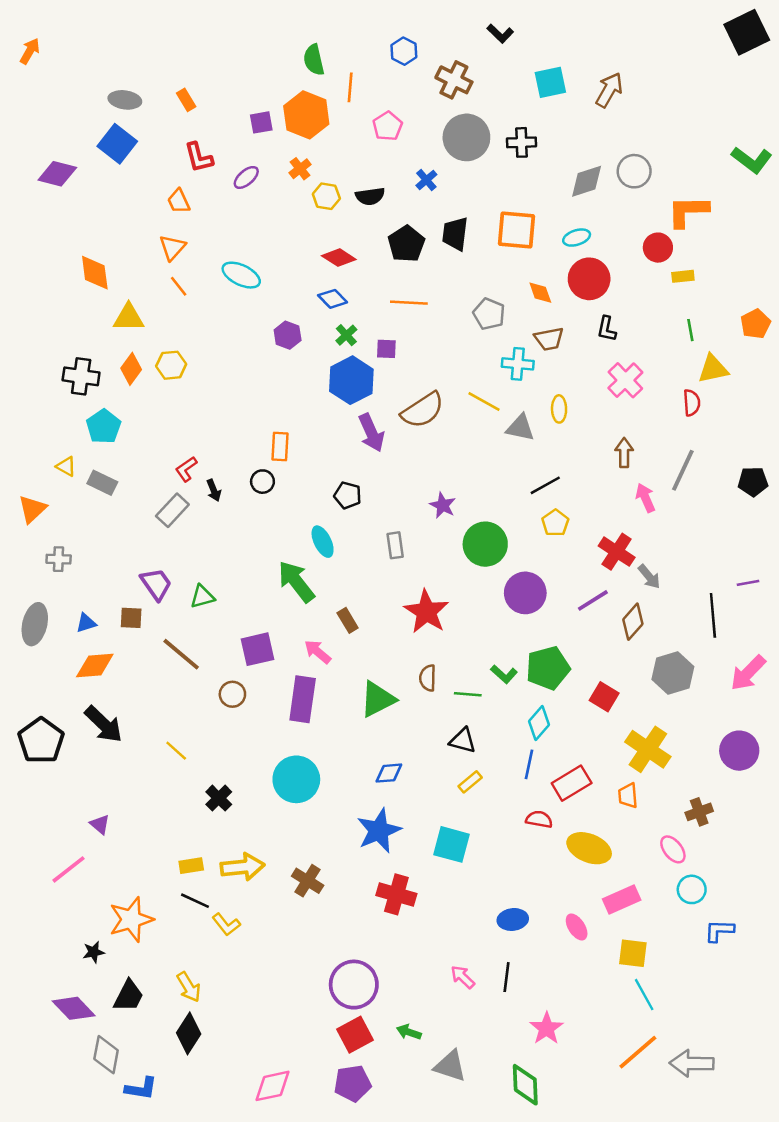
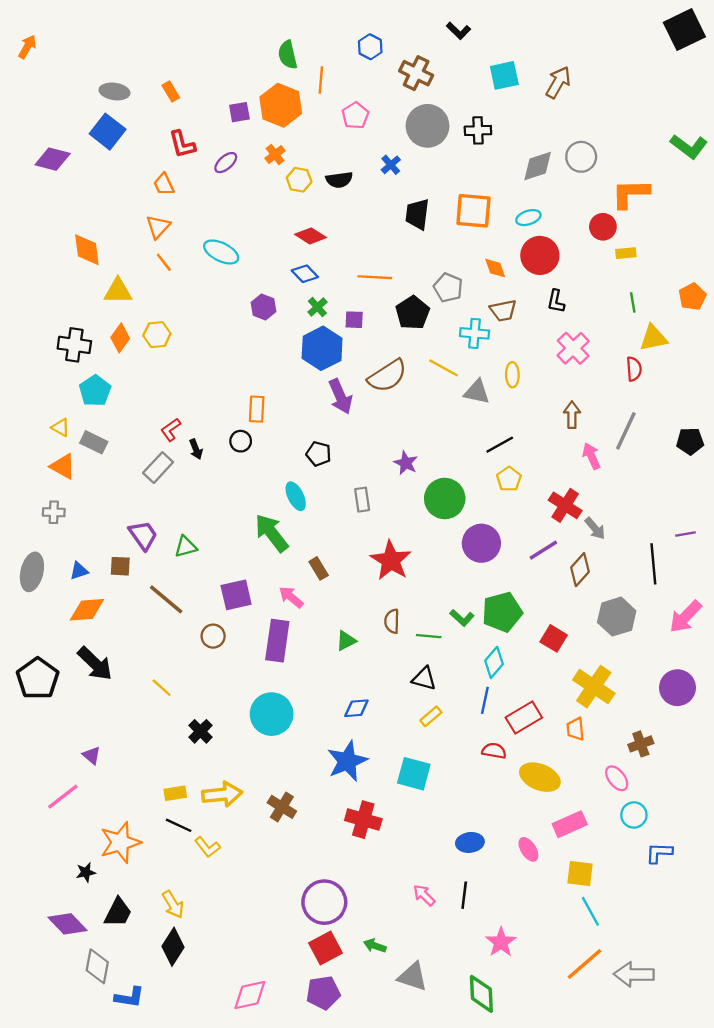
black pentagon: (406, 244) -> (413, 313), moved
orange triangle: (32, 509) -> (63, 466), moved, turned -48
green triangle: (378, 699) -> (346, 641), size x0.6

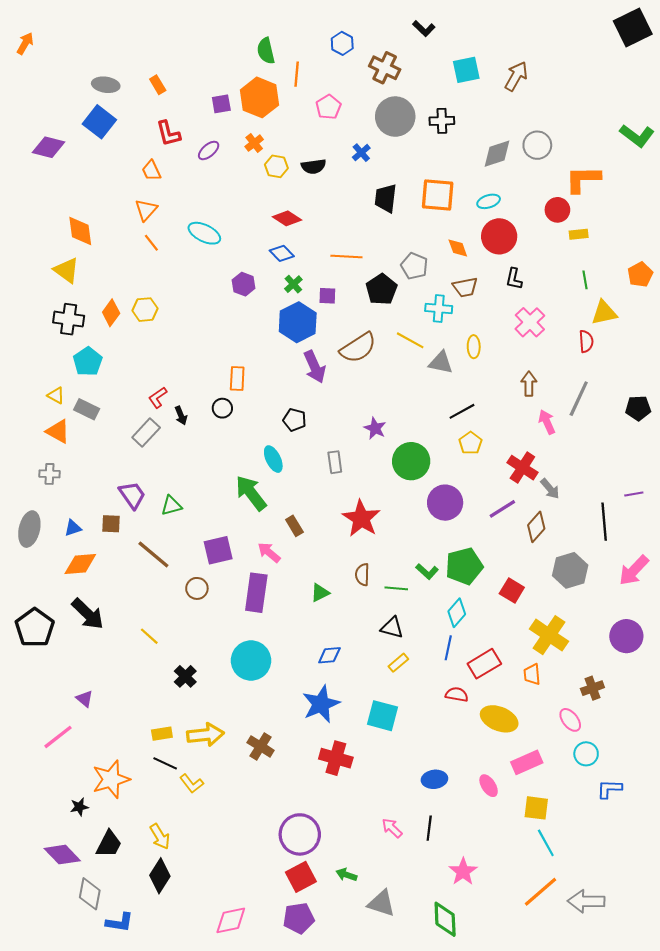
yellow triangle: (118, 291) -> (66, 270), moved, turned 36

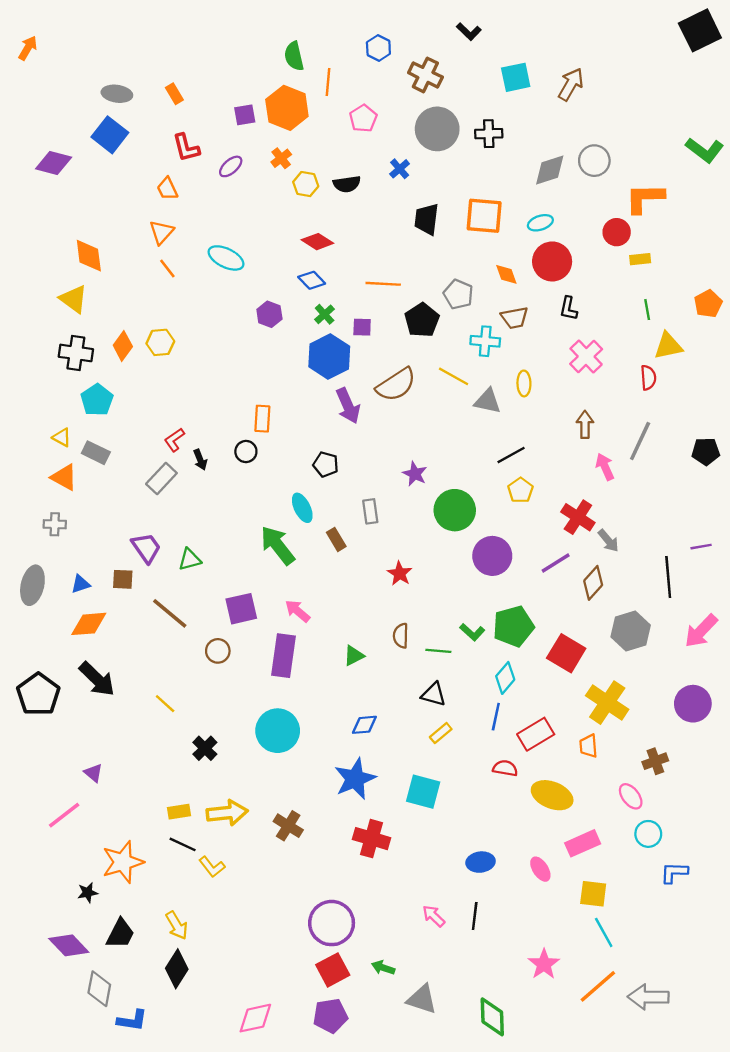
red star: (361, 518) -> (400, 573), size x0.6
brown rectangle: (294, 526) -> (336, 539), moved
red square: (512, 591) -> (566, 653), size x1.4
pink star: (463, 872) -> (544, 964), moved

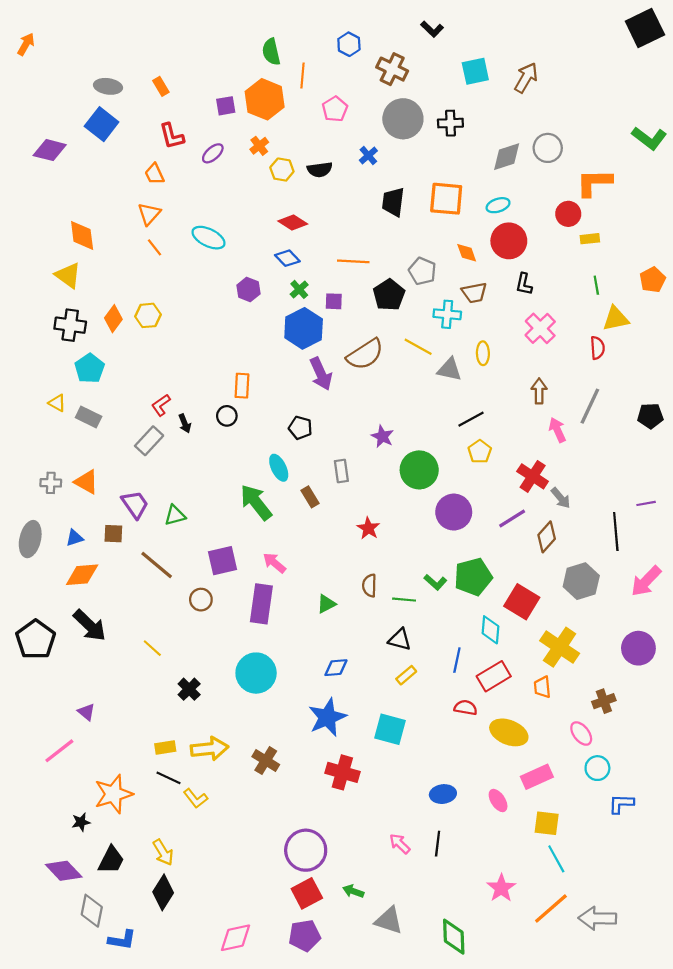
orange triangle: (64, 477) -> (86, 482), moved
cyan diamond: (505, 678) -> (490, 630), moved, turned -36

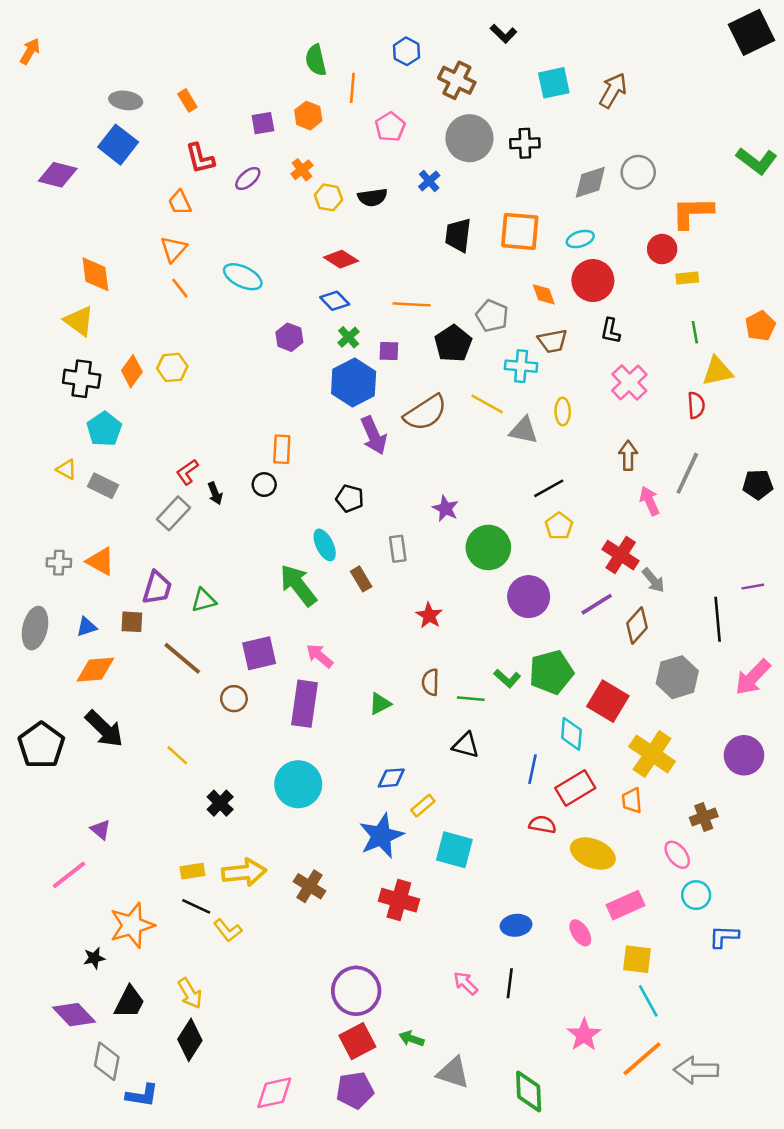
orange hexagon: (265, 99) -> (308, 116), size x0.6
purple trapezoid: (135, 504) -> (157, 588), turned 52
yellow rectangle: (406, 675) -> (423, 806), moved

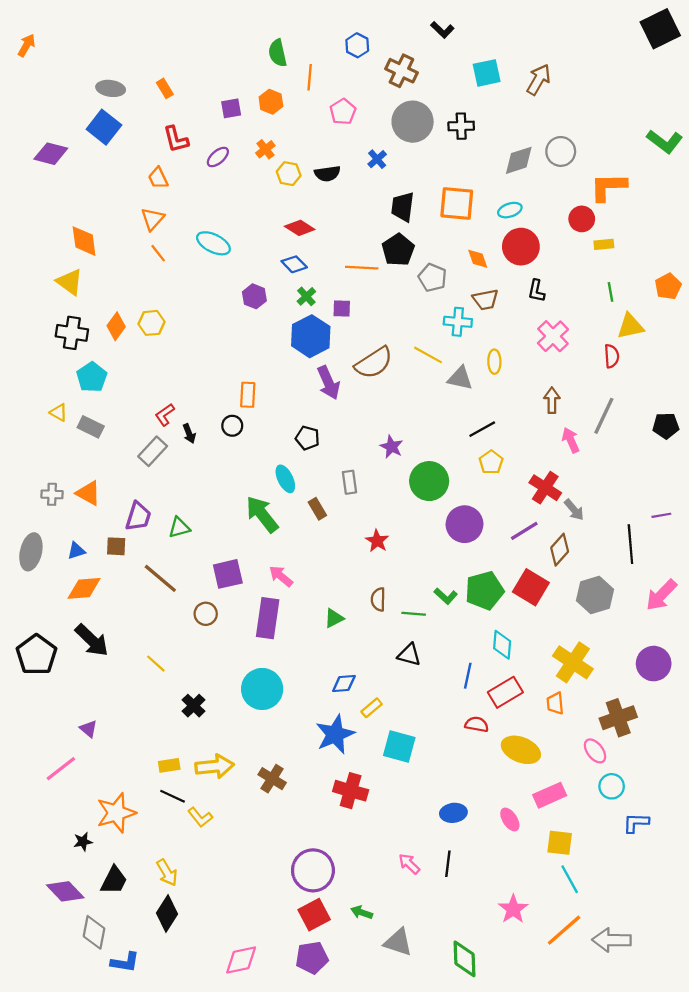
black pentagon: (453, 343) -> (398, 250), moved
red square: (608, 701) -> (531, 587), moved
brown cross: (704, 817) -> (618, 718), size x1.5

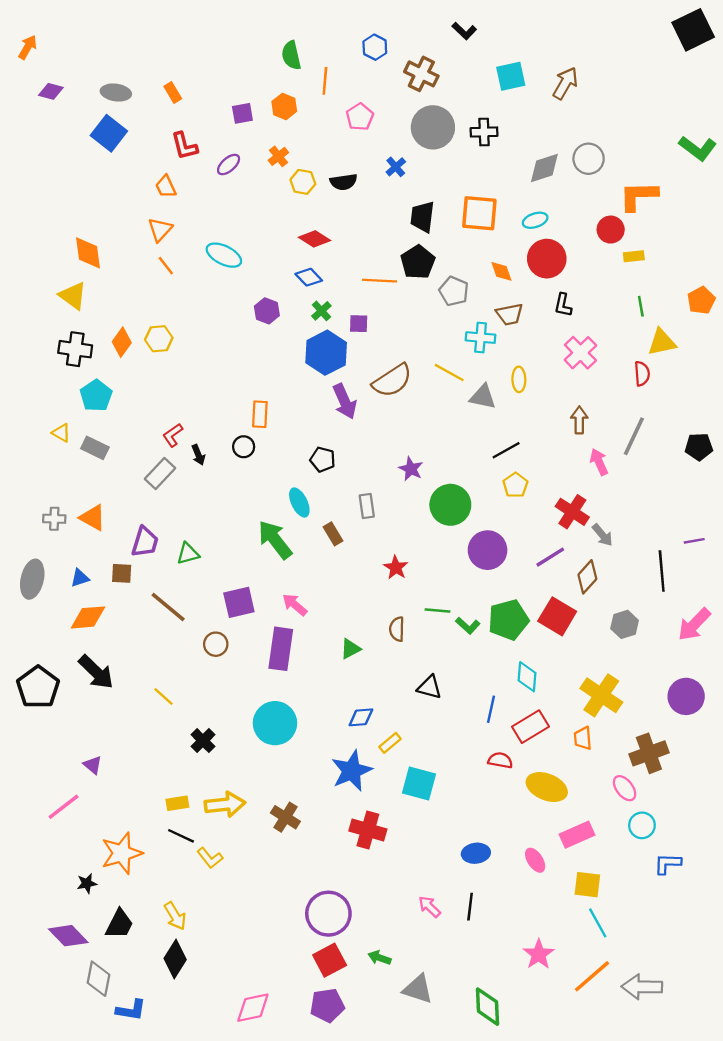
purple diamond: (51, 154) -> (51, 91), moved, size x0.7
gray hexagon: (595, 595) -> (625, 624), size x0.7
green line: (414, 614) -> (438, 610), moved

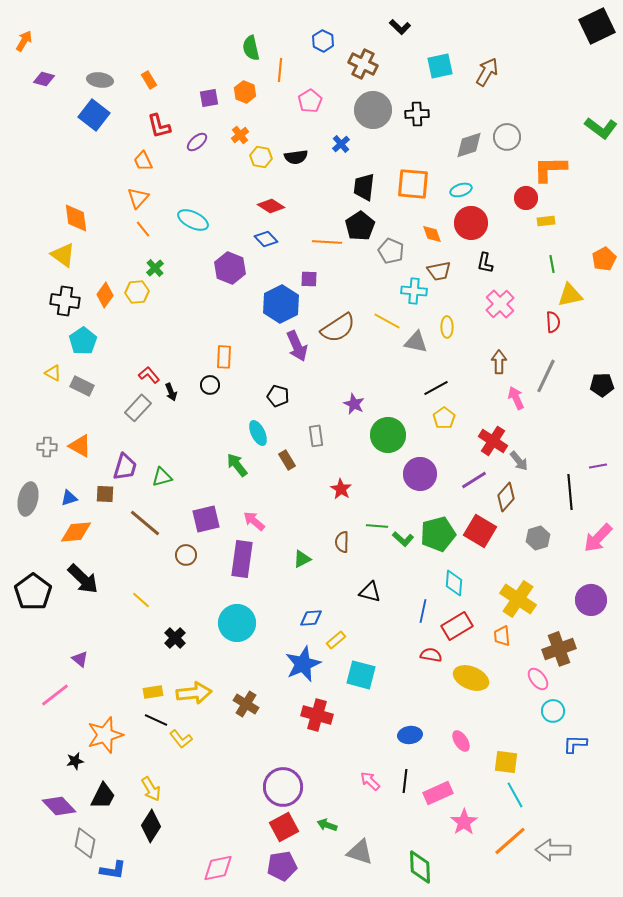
purple hexagon: (267, 311) -> (230, 268), size x1.4
green cross: (321, 311) -> (155, 268), moved
red L-shape: (173, 435) -> (149, 375), turned 85
green arrow: (275, 540) -> (237, 465), size x0.7
pink rectangle: (577, 835) -> (438, 793), moved

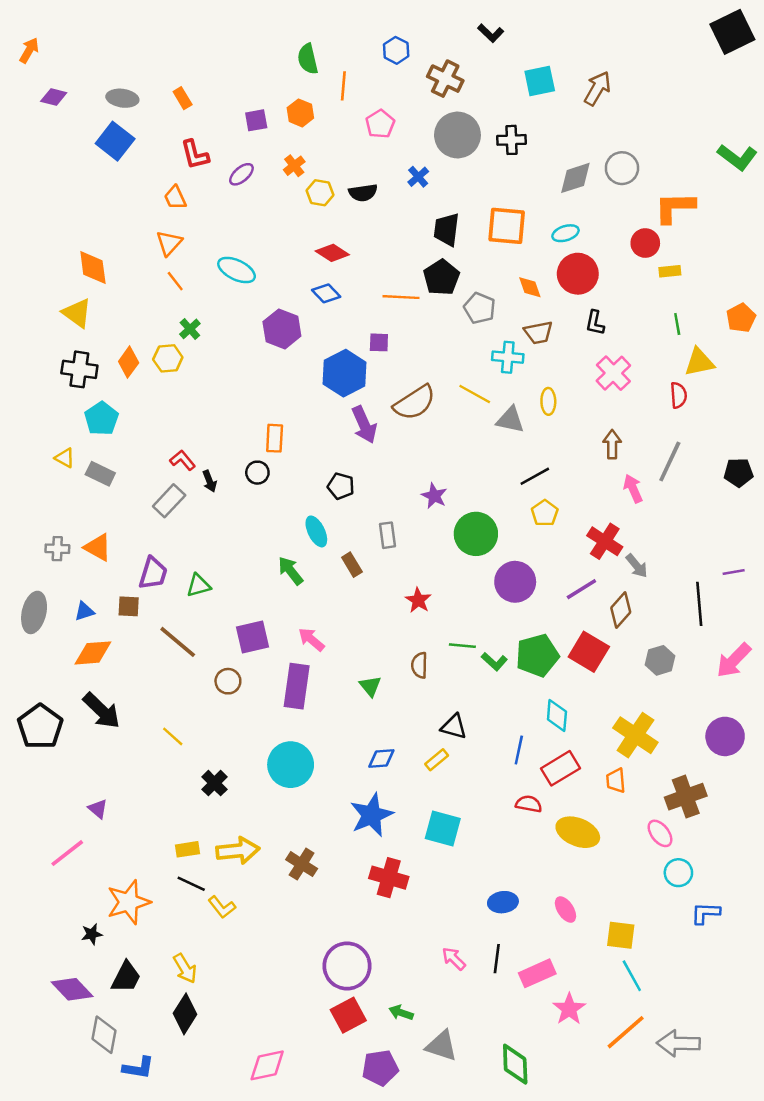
green triangle: (302, 559) -> (370, 686), turned -42
yellow rectangle: (336, 640) -> (437, 760), moved
purple pentagon: (282, 866) -> (380, 1068), moved

